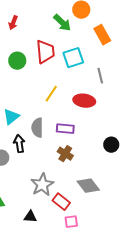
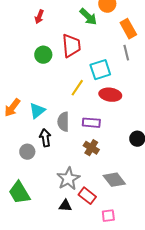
cyan square: (73, 58) -> (100, 70), moved
gray line: (100, 76) -> (126, 53), moved
black triangle: (30, 217) -> (65, 206), moved
pink square: (71, 222) -> (108, 216), moved

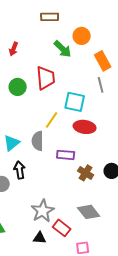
cyan square: (100, 70) -> (75, 102), turned 30
gray semicircle: (63, 122) -> (38, 141), moved
brown cross: (91, 148) -> (86, 173), moved

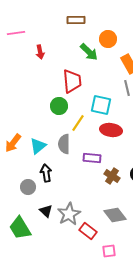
red arrow: (14, 49) -> (40, 52), turned -32
green circle: (18, 87) -> (59, 106), moved
black triangle: (40, 238) -> (46, 211), moved, turned 40

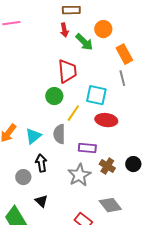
red arrow: (40, 52) -> (64, 30), moved
gray star: (69, 214) -> (79, 175), moved

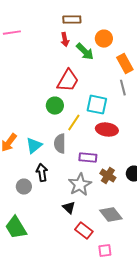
red trapezoid: (67, 71) -> (68, 81), turned 35
black triangle: (41, 201) -> (69, 208), moved

